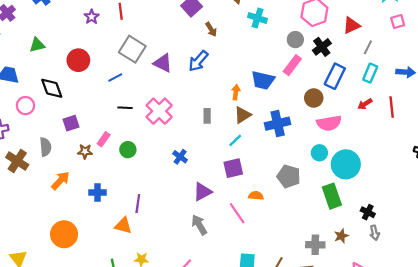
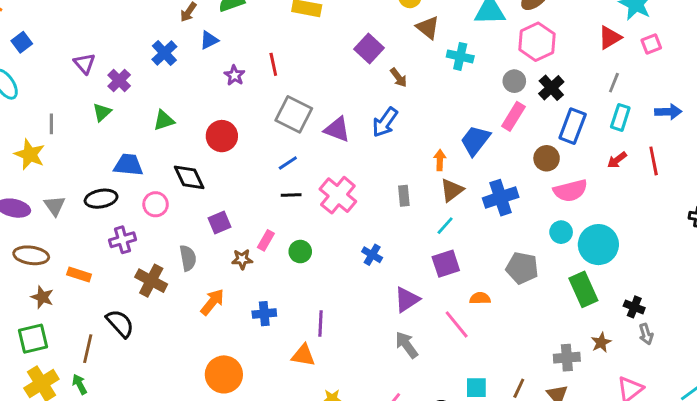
red triangle: (351, 25) -> (610, 38), moved
blue line: (115, 77) -> (288, 163), moved
blue trapezoid: (263, 80) -> (475, 140), turned 120

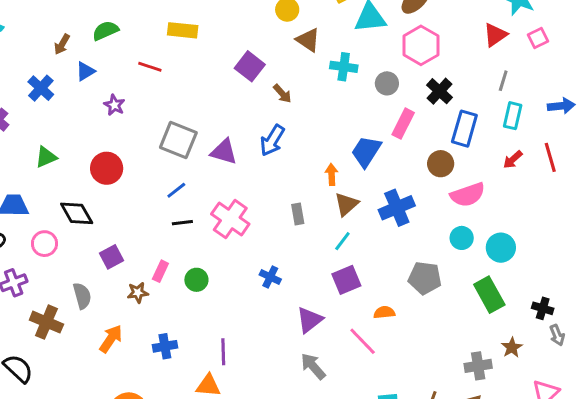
red line: (273, 64) -> (150, 67), moved, turned -55
gray circle: (514, 81) -> (387, 83), moved
cyan circle: (598, 245) -> (501, 248), size x0.7

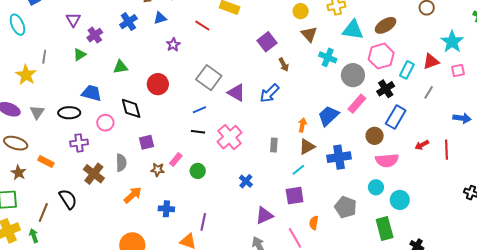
gray circle: (387, 83) -> (353, 75), size x1.5
cyan rectangle: (513, 116) -> (407, 70), moved
orange semicircle: (384, 312) -> (314, 223), turned -88

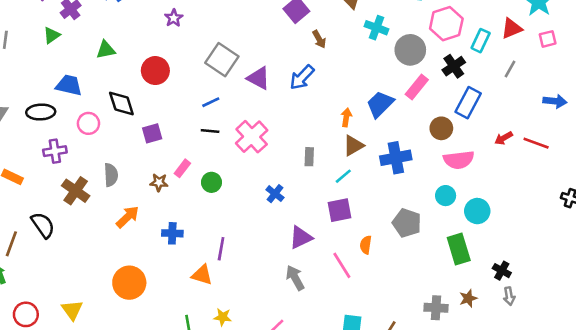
purple square: (146, 142) -> (152, 133), moved
gray rectangle: (274, 145) -> (309, 157), moved
red line: (446, 150) -> (536, 143), turned -66

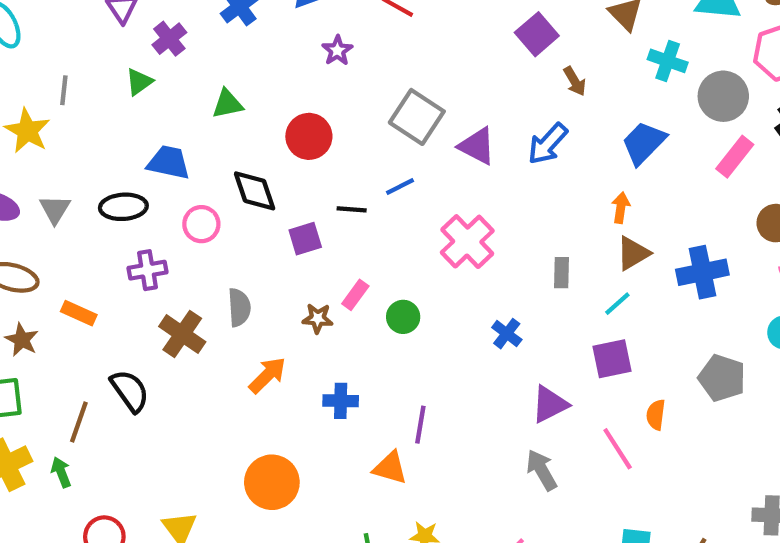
blue trapezoid: (380, 104) -> (644, 143), moved
black line: (210, 131) -> (352, 209), moved

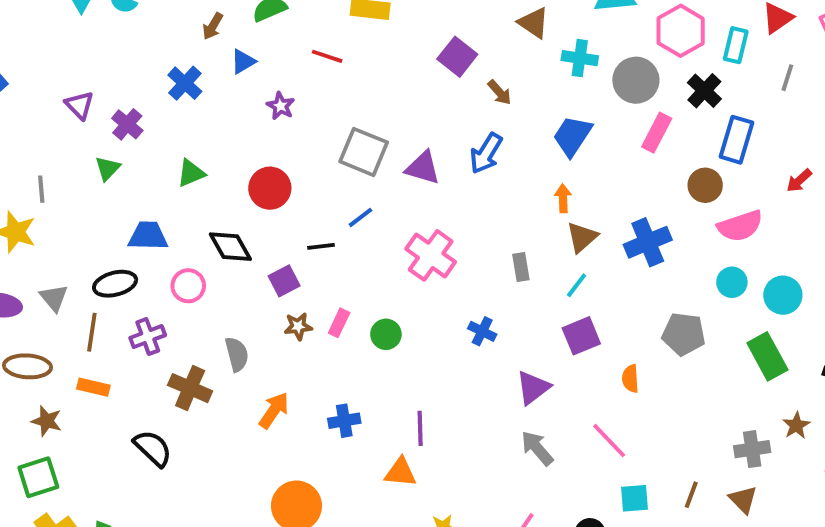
brown star: (318, 318) -> (298, 326), moved
brown line: (79, 422) -> (92, 332), moved
pink line: (618, 449) -> (609, 441), moved

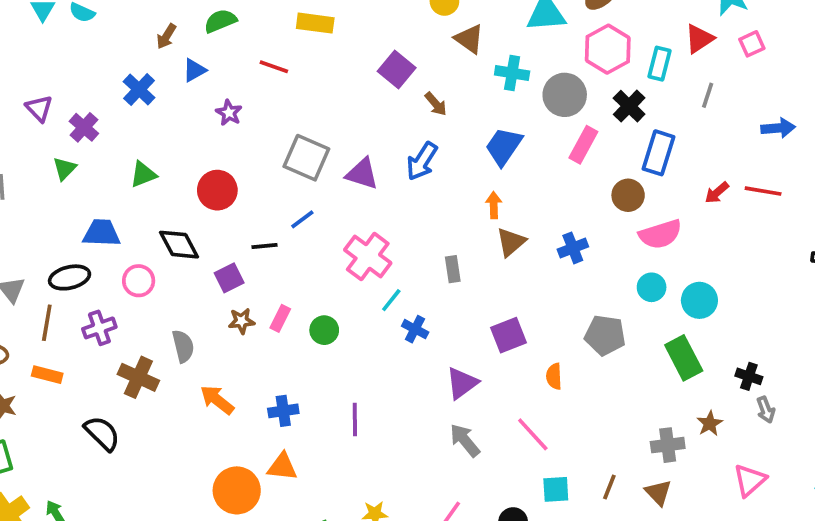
blue cross: (648, 242) -> (573, 248), size x0.7
cyan line: (577, 285) -> (391, 300), moved
orange arrow: (274, 410) -> (217, 400), turned -87
orange triangle: (400, 472) -> (282, 467), moved

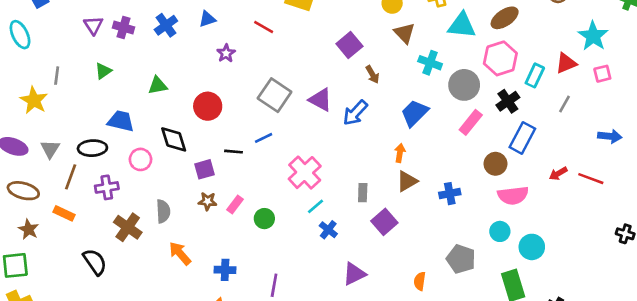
purple cross: (84, 127) -> (124, 27), moved, turned -36
purple triangle: (362, 174) -> (320, 100), moved
purple square: (509, 335) -> (384, 222), moved, turned -30

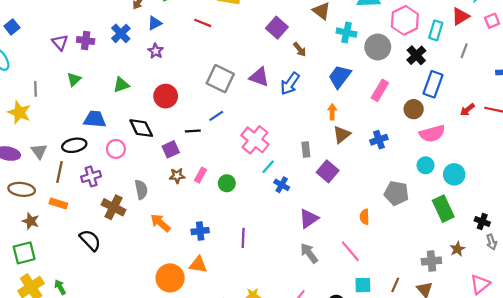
purple star: (226, 53) -> (156, 51), moved
pink rectangle: (471, 122) -> (380, 90), moved

